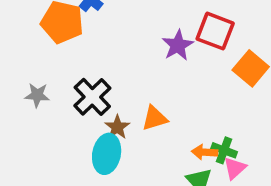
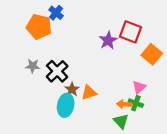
gray star: (37, 95) -> (33, 66), moved
orange triangle: (155, 118) -> (89, 93), moved
pink triangle: (235, 168) -> (139, 87), moved

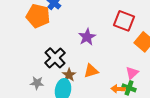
purple star: (108, 40) -> (87, 37), moved
gray star: (33, 66) -> (37, 83), moved
orange triangle: (89, 93) -> (91, 71), moved

